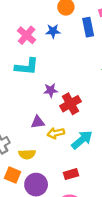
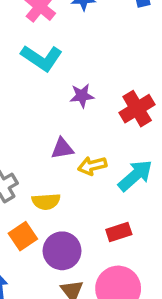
cyan L-shape: (27, 67) -> (42, 58), turned 30
red cross: (70, 104) -> (137, 109), moved
orange square: (12, 175) -> (23, 236), turned 35

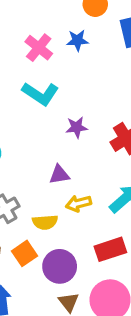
yellow arrow: (92, 166) -> (79, 203), moved
red rectangle: (119, 232) -> (110, 249), size x1.4

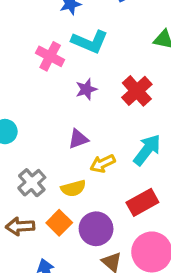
pink cross: (39, 48) -> (50, 56), moved
cyan L-shape: (40, 94) -> (90, 42), moved

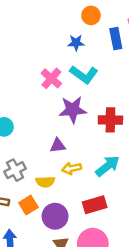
purple star: (86, 89) -> (73, 110), size x1.6
red cross: (137, 91) -> (110, 120), turned 30

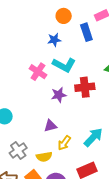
purple star: (73, 110) -> (59, 95), size x0.7
red cross: (110, 120) -> (85, 87), moved
yellow arrow: (72, 168) -> (64, 143), turned -35

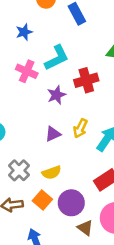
blue star: (54, 40) -> (24, 32), moved
cyan L-shape: (64, 65) -> (57, 58), turned -45
yellow arrow: (64, 143) -> (80, 128), moved

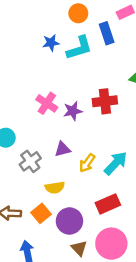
cyan L-shape: (57, 58) -> (79, 48), moved
pink cross: (27, 71) -> (47, 103), moved
yellow arrow: (80, 128) -> (87, 163), moved
gray cross: (19, 170) -> (30, 161), moved

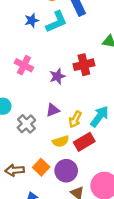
pink cross: (47, 103) -> (24, 65), moved
yellow semicircle: (55, 188) -> (61, 141), moved
red rectangle: (108, 204) -> (84, 142), moved

